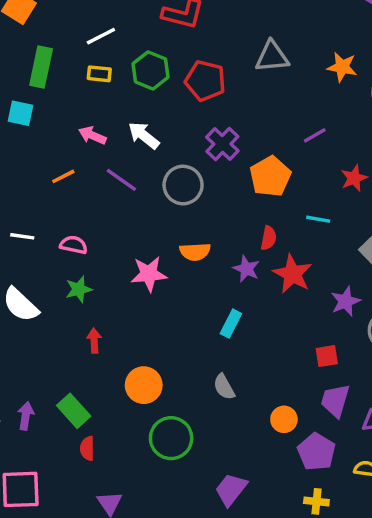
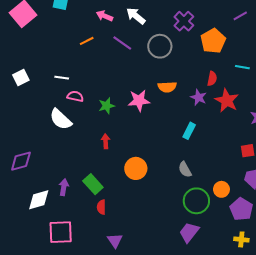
pink semicircle: (74, 245) -> (75, 96), moved
green star: (79, 289) -> (107, 106), moved
green circle: (171, 438) -> (196, 201), moved

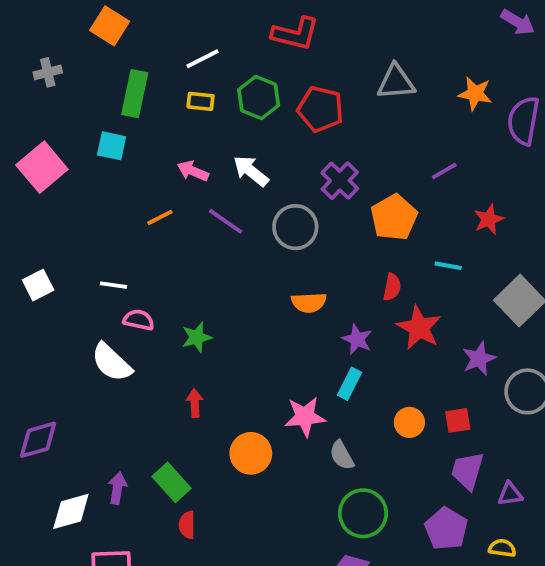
purple star: (198, 97) -> (357, 339), moved
pink star: (139, 101) -> (305, 417), moved
orange circle: (221, 189) -> (409, 422), moved

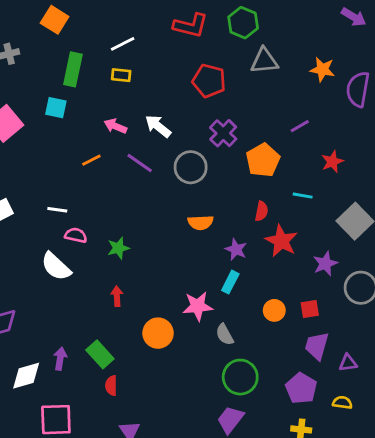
green hexagon: (259, 97) -> (243, 23), moved

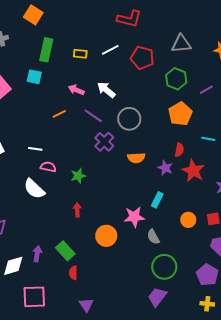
green hexagon: (243, 23) -> (176, 79), moved
white line: (123, 44) -> (110, 50), moved
purple cross: (223, 133) -> (104, 142), moved
purple star: (236, 249) -> (165, 168), moved

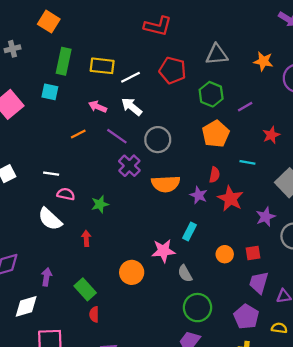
white line: (110, 50) -> (131, 77), moved
yellow rectangle: (80, 54) -> (102, 66), size x1.5
orange semicircle: (136, 158) -> (166, 184), size x1.4
red arrow: (77, 210) -> (86, 238), moved
purple arrow: (37, 254) -> (47, 277), moved

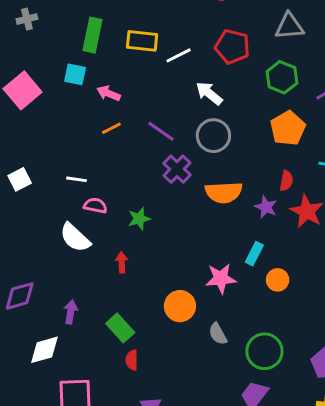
pink arrow: (98, 107) -> (109, 93), moved
white arrow: (132, 107) -> (209, 93), moved
orange circle: (225, 254) -> (278, 280), moved
gray semicircle: (185, 274) -> (218, 334), moved

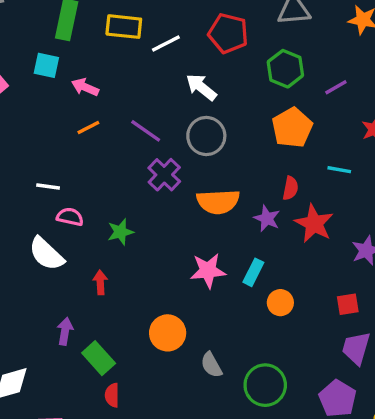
pink star: (221, 278) -> (208, 271), moved
purple arrow: (71, 312) -> (65, 331), moved

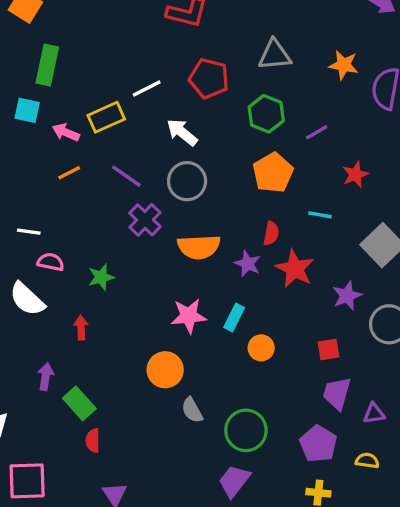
yellow rectangle: (124, 27) -> (106, 117), moved, turned -30
orange circle: (168, 333) -> (165, 370), moved

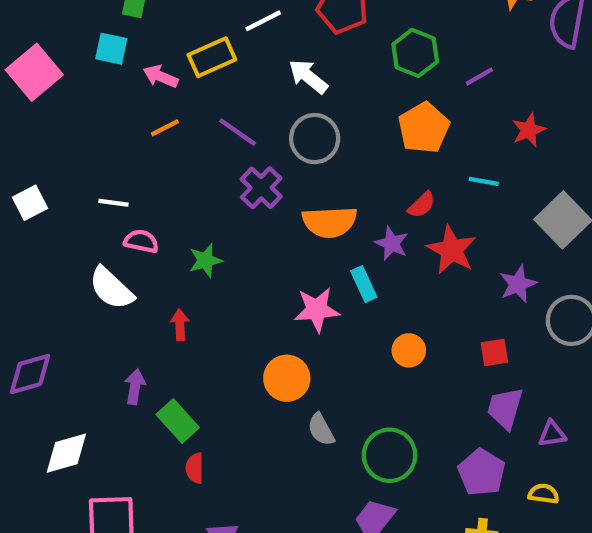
red semicircle: (271, 233) -> (422, 205), turned 35
cyan rectangle: (234, 318) -> (364, 284), moved, turned -52

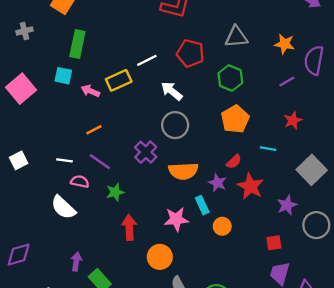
purple line: (479, 76) -> (287, 82), moved
orange line: (165, 128) -> (94, 130), moved
purple line: (238, 132) -> (100, 162), moved
red arrow: (180, 325) -> (129, 227), moved, size x1.5
orange circle: (409, 350) -> (222, 226), moved

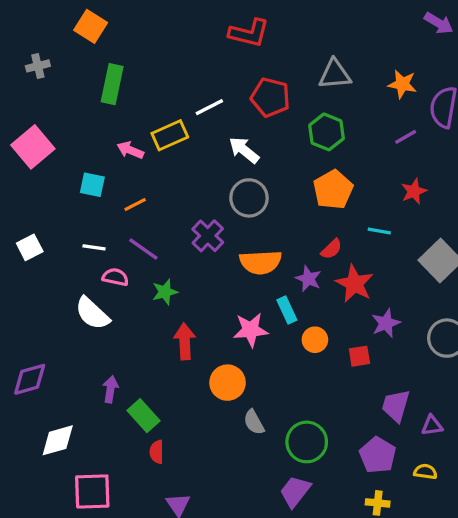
cyan square: (63, 76) -> (92, 185), moved
purple star: (287, 205) -> (386, 323), moved
red square: (274, 243) -> (359, 356), moved

